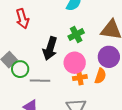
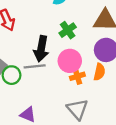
gray line: (40, 81) -> (35, 66), moved

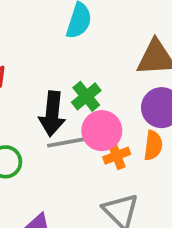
green cross: (68, 30) -> (86, 96), moved
gray line: (35, 66) -> (65, 143), moved

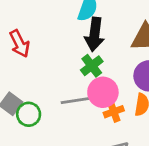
black arrow: (52, 114) -> (95, 34), moved

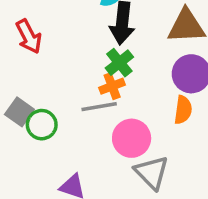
pink circle: (103, 92) -> (132, 138), moved
orange cross: (114, 112) -> (112, 86), moved

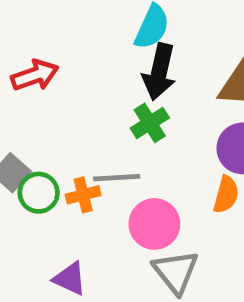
red arrow: (29, 37) -> (35, 75), turned -88
orange cross: (112, 86) -> (83, 195), moved

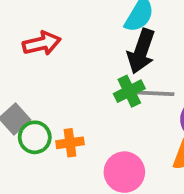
gray line: (117, 178) -> (156, 93), moved

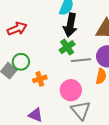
gray line: (156, 93) -> (81, 60), moved
green circle: (35, 137) -> (21, 62), moved

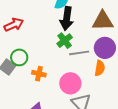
orange cross: (40, 79) -> (39, 74), turned 32

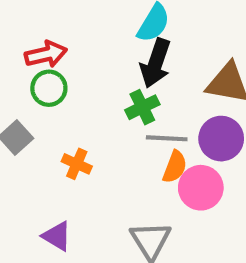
green circle: (19, 57) -> (49, 88), moved
orange semicircle: (100, 68) -> (175, 167), moved
pink circle: (70, 83) -> (201, 188), moved

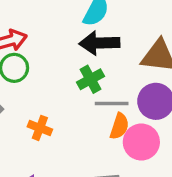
black arrow: (156, 63) -> (99, 43), turned 72

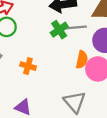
gray line: (112, 103) -> (75, 28), moved

